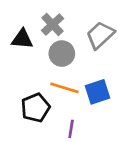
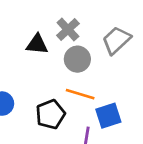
blue square: (98, 92) -> (108, 116), moved

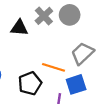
gray trapezoid: (116, 40) -> (82, 53), moved
gray circle: (77, 59) -> (70, 15), moved

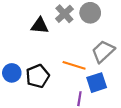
black pentagon: (30, 83) -> (38, 76), moved

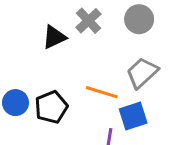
gray circle: (90, 13) -> (139, 19), moved
black triangle: (40, 26) -> (54, 37), turned -30

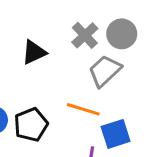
gray cross: (88, 21) -> (85, 35), moved
gray trapezoid: (142, 73) -> (105, 71), moved

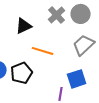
gray trapezoid: (105, 71) -> (84, 45), moved
orange line: (83, 109) -> (43, 51), moved

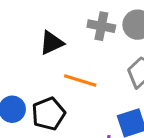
gray cross: (57, 15) -> (101, 26), turned -36

